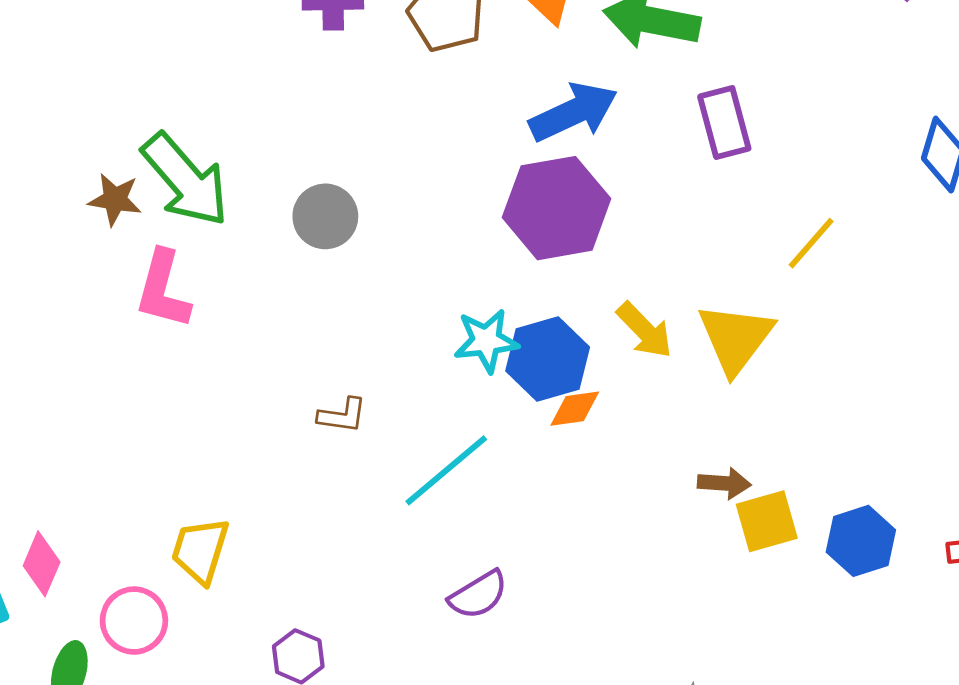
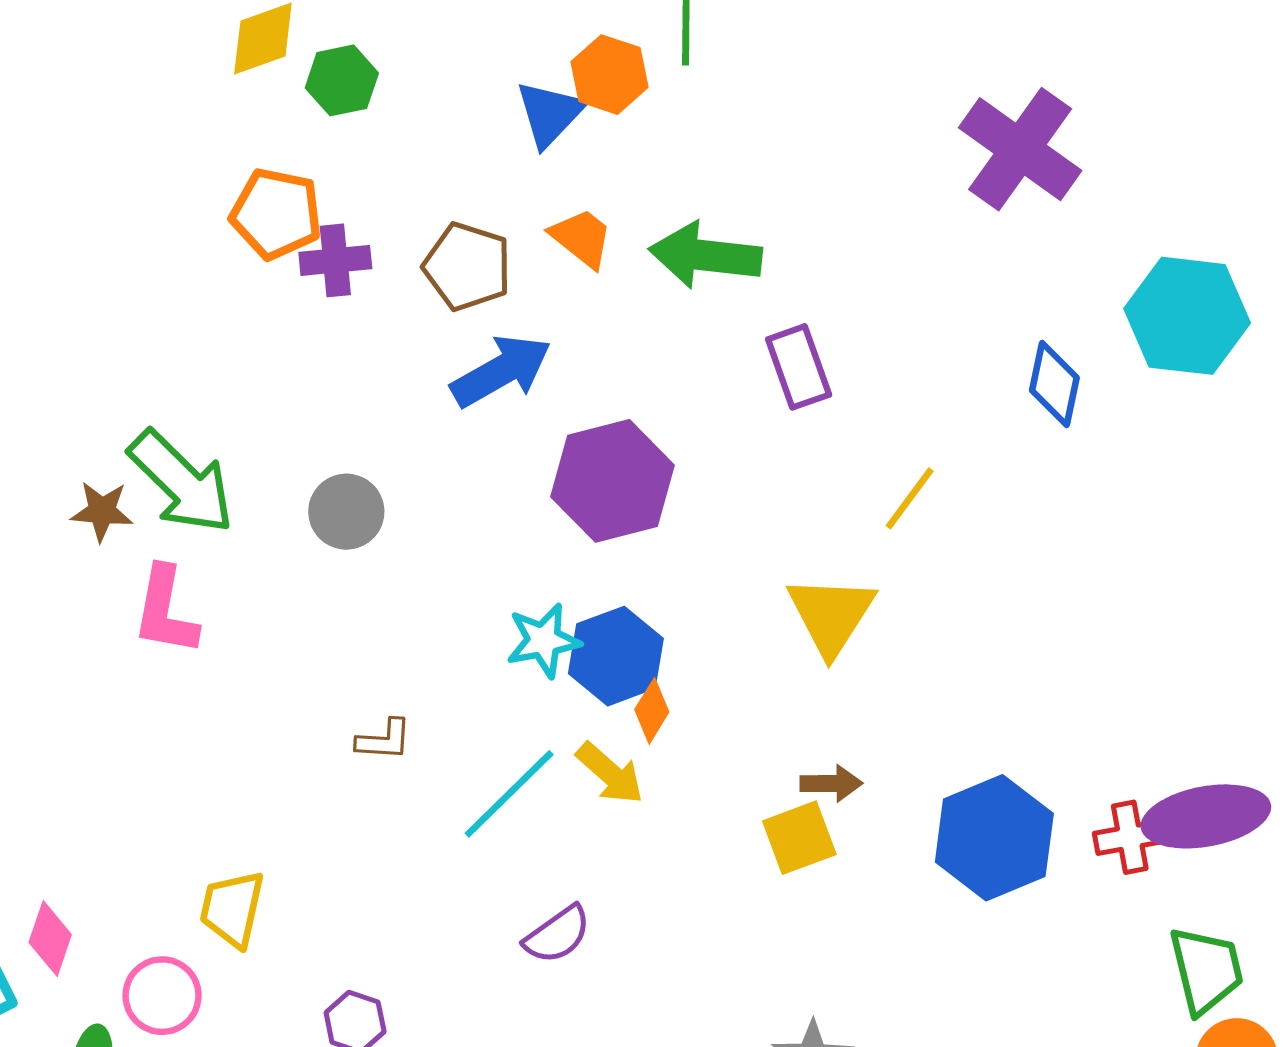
blue arrow: (573, 112) -> (501, 371), moved
yellow arrow: (645, 330) -> (610, 773), moved
orange diamond: (575, 409) -> (652, 711), turned -46
yellow square: (767, 521) -> (799, 838), moved
blue hexagon: (861, 541) -> (994, 838), size x1.5

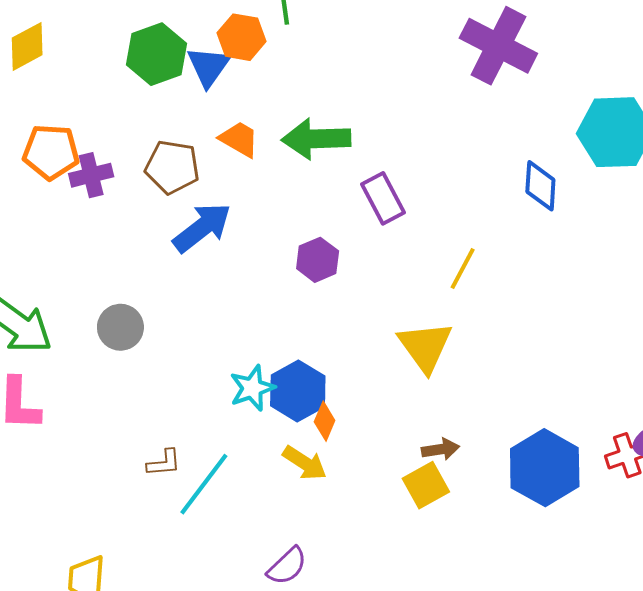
green hexagon: (342, 80) -> (157, 54), moved, size x1.4
purple hexagon: (613, 481) -> (318, 260), moved, size x0.6
cyan line: (509, 794) -> (204, 484), moved

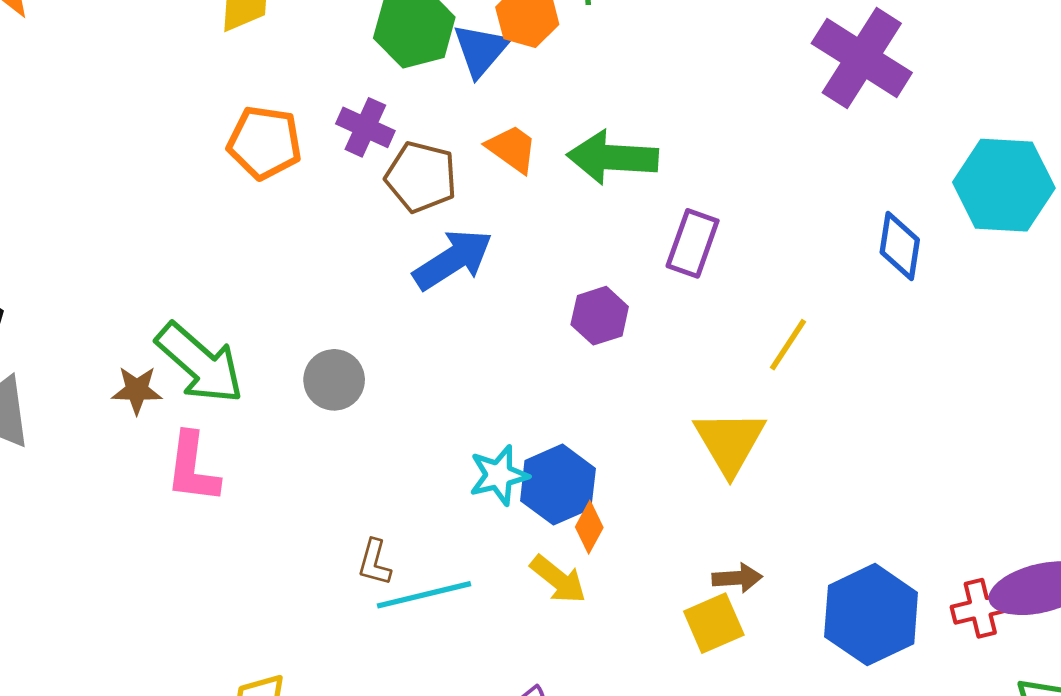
purple cross: (91, 175) -> (365, 127), moved, turned 33
purple rectangle: (383, 198) -> (693, 243), turned 42
brown L-shape: (164, 463) -> (374, 562), turned 105
cyan line: (204, 484) -> (424, 595), turned 34

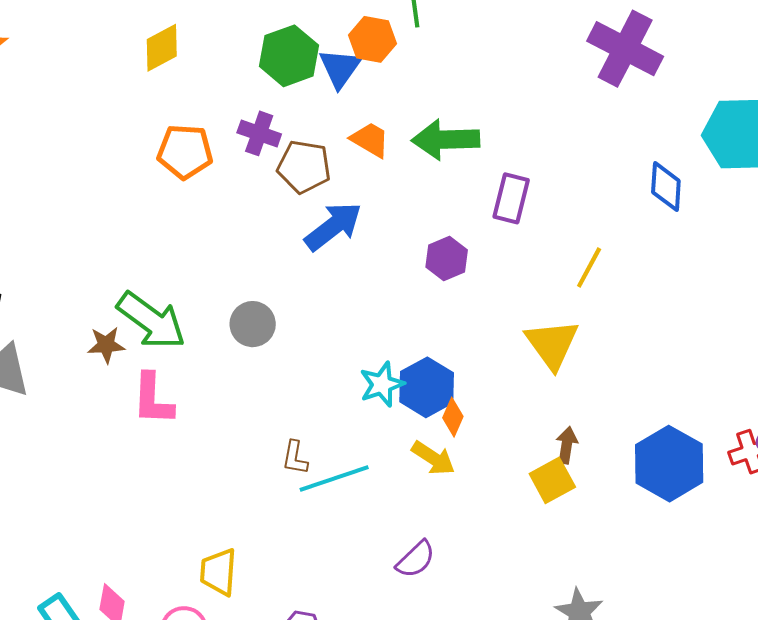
brown arrow: (737, 578) -> (567, 445), turned -72

